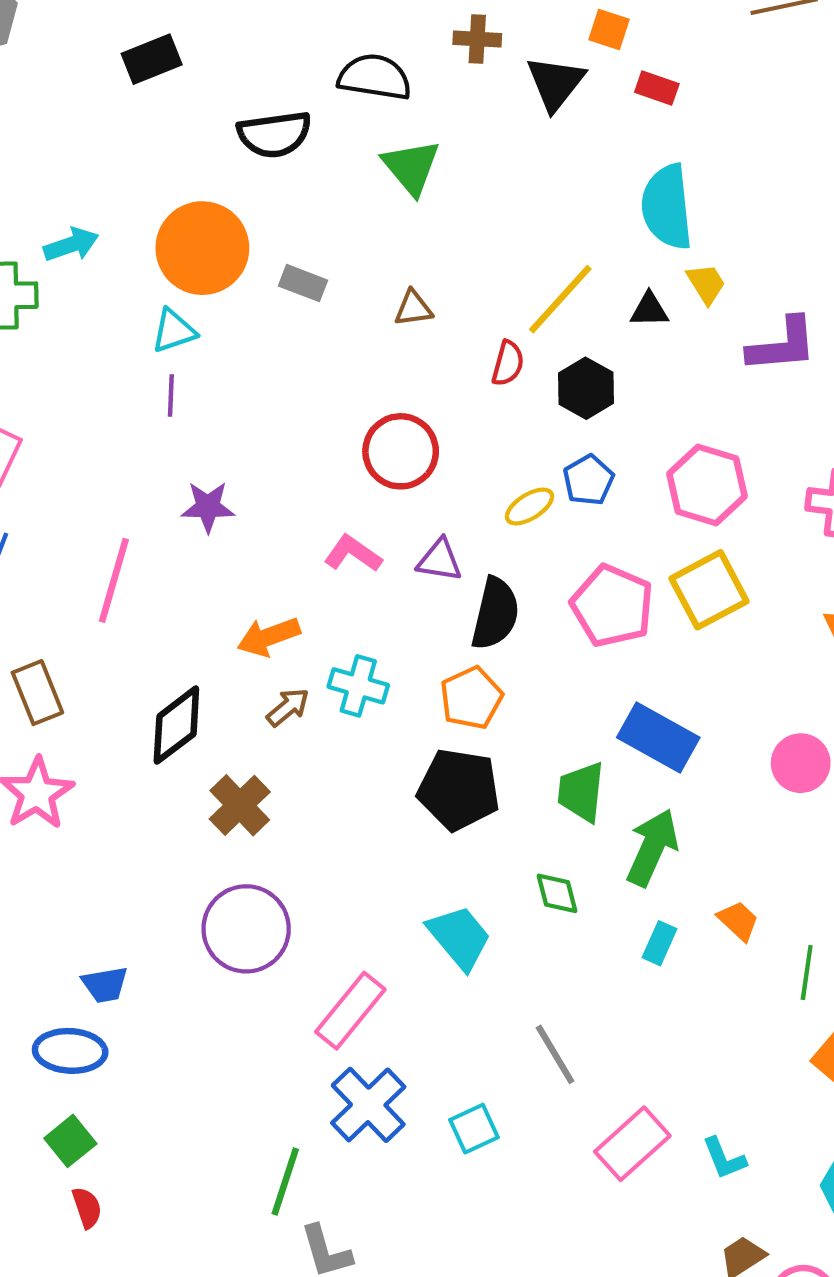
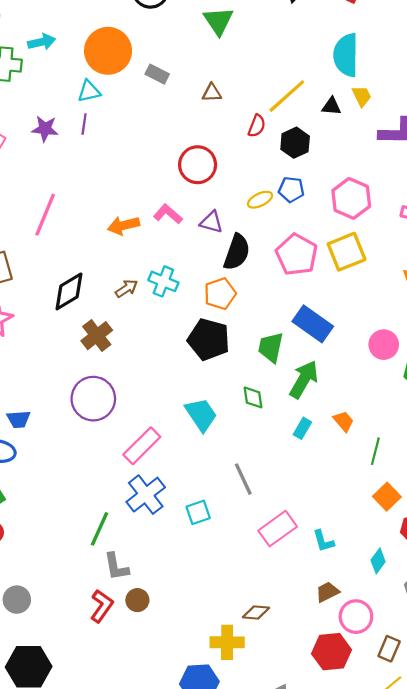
blue pentagon: (588, 480) -> (291, 189), turned 30
purple star: (208, 507) -> (45, 129), moved
orange arrow: (269, 637) -> (123, 225), moved

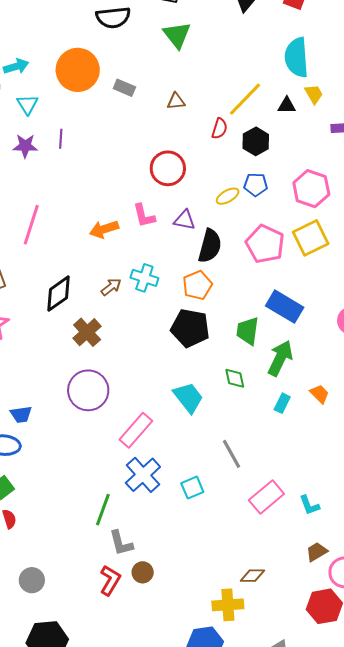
cyan triangle: (89, 91) -> (28, 105), moved, turned -45
pink L-shape: (168, 214) -> (144, 216), turned -140

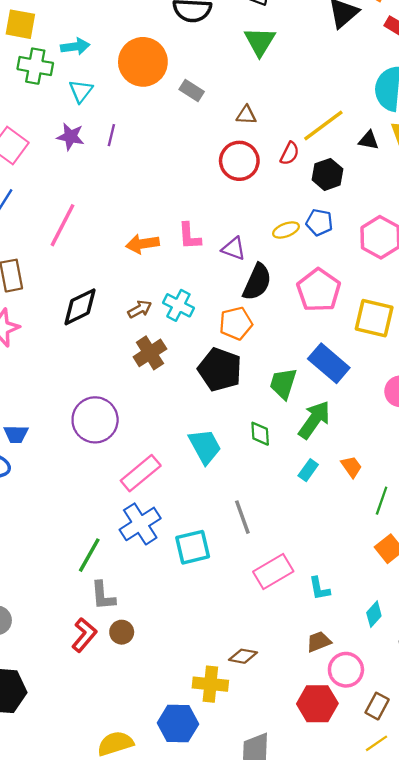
red circle: (168, 168) -> (239, 161), moved
yellow square: (311, 238) -> (374, 318), moved, turned 30
brown cross: (87, 332) -> (150, 353), moved
cyan square: (192, 488) -> (193, 547), size x1.4

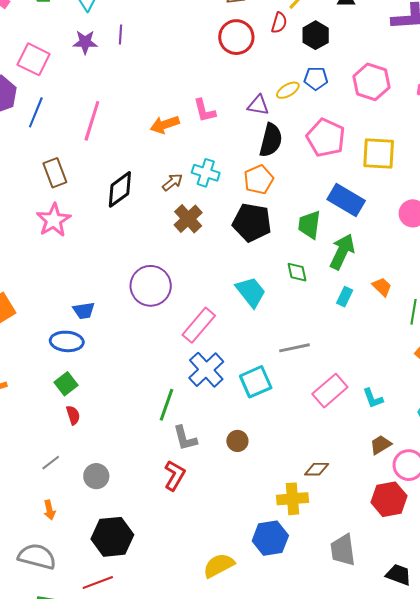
purple triangle: (234, 249) -> (258, 105), moved
gray line: (242, 517) -> (295, 348), turned -72
brown circle: (122, 632) -> (237, 441), moved

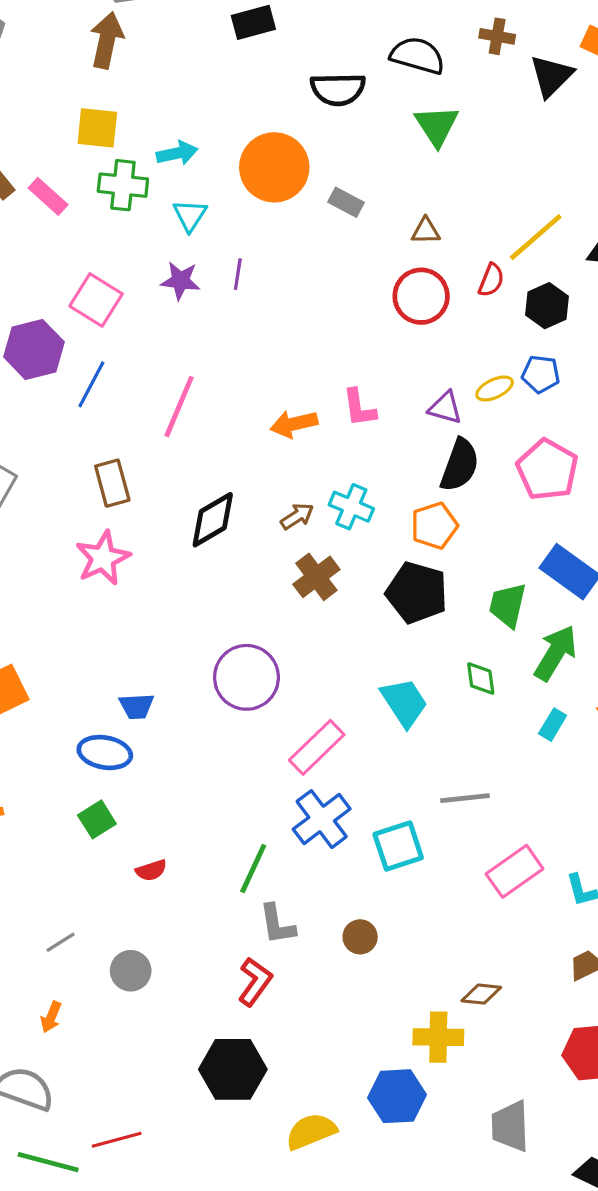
red semicircle: (73, 415) -> (151, 870), moved, turned 84
orange arrow: (49, 510) -> (51, 1017), turned 30
black hexagon: (112, 537) -> (233, 1069), moved

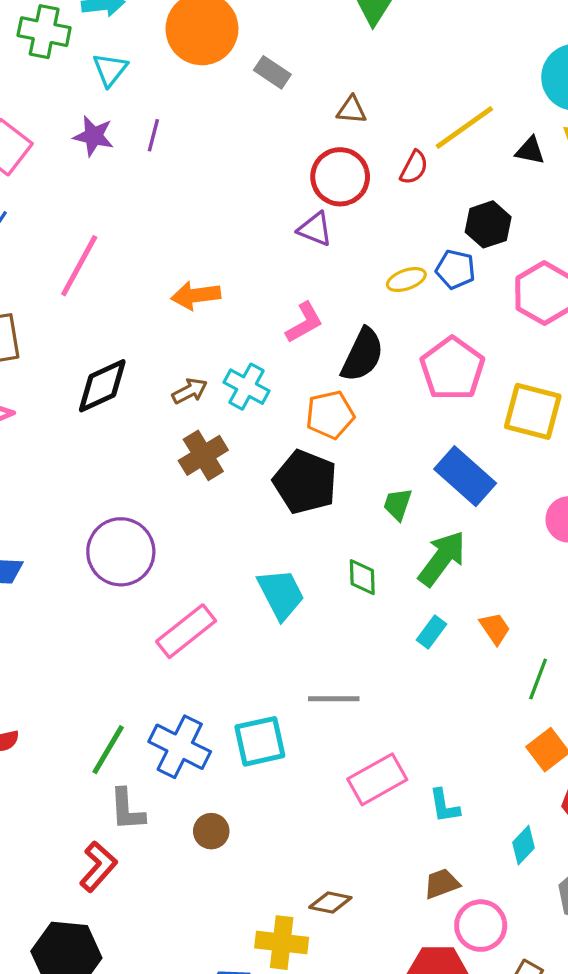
black hexagon: (547, 306) -> (488, 224), moved
pink L-shape: (359, 408) -> (304, 323), moved, turned -117
purple triangle: (445, 408) -> (315, 229), moved
green trapezoid: (508, 605) -> (398, 504), size x0.7
blue cross: (322, 819) -> (180, 747), moved, turned -32

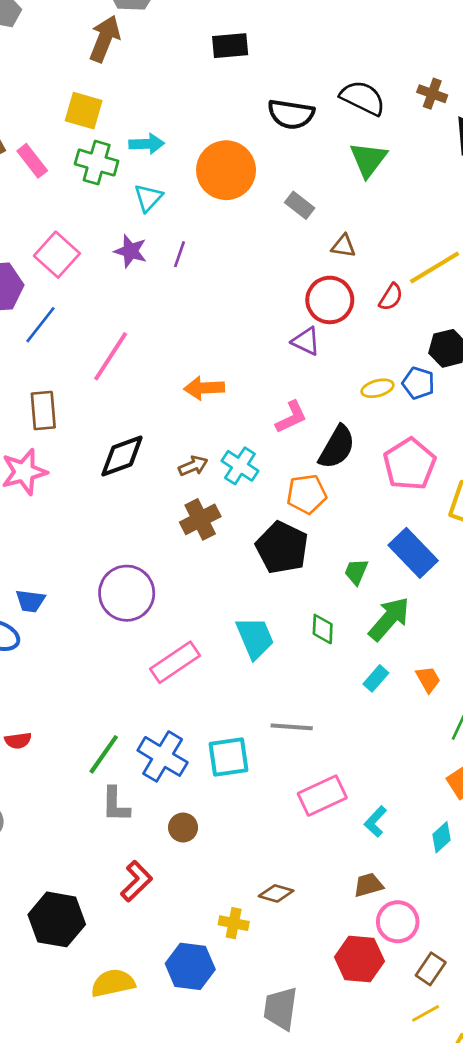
gray rectangle: (272, 72) -> (300, 205), moved
cyan L-shape: (444, 806) -> (375, 821), turned 48
cyan diamond: (523, 845) -> (442, 837), moved
red L-shape: (98, 866) -> (136, 881), moved
yellow cross: (282, 943) -> (234, 923), size x0.7

